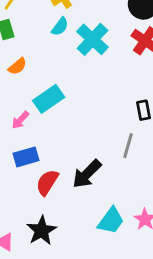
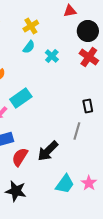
cyan cross: (93, 39) -> (52, 56), size x0.6
black star: (42, 231) -> (16, 191), turned -30

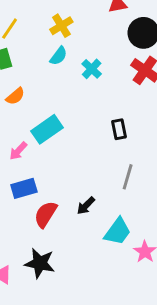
black rectangle: (88, 106) -> (119, 129), moved
black arrow: (48, 151) -> (86, 206), size x0.6
cyan trapezoid: (65, 184) -> (118, 232), moved

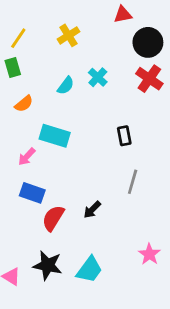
cyan semicircle: (59, 56) -> (66, 86), moved
cyan rectangle: (47, 129) -> (55, 136), turned 52
blue rectangle: (24, 188) -> (32, 193), turned 35
cyan trapezoid: (118, 232) -> (89, 270), moved

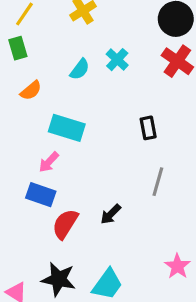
pink arrow: (27, 157) -> (49, 162), moved

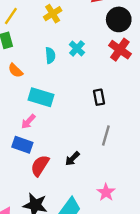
cyan semicircle: (80, 69) -> (50, 55), turned -42
orange semicircle: (31, 90) -> (15, 71), turned 84
pink star: (177, 266) -> (106, 192), moved

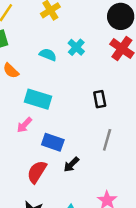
cyan semicircle: (50, 55) -> (48, 55), turned -63
blue rectangle: (22, 145) -> (53, 142), moved

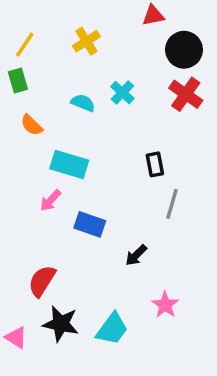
gray line: (107, 140) -> (172, 204), moved
black arrow: (71, 164) -> (136, 255), moved
red semicircle: (37, 172) -> (42, 281), moved

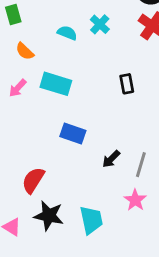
pink arrow: (50, 200) -> (18, 88), moved
gray line: (172, 204) -> (141, 165), moved
cyan trapezoid: (112, 329) -> (91, 220), turned -48

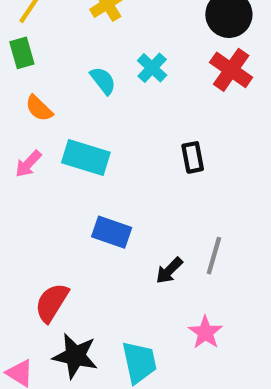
cyan semicircle: (67, 33) -> (103, 81), turned 30
gray line: (141, 165) -> (214, 256), moved

